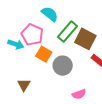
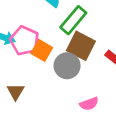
pink pentagon: (32, 35) -> (25, 41), moved
brown square: (85, 39) -> (81, 46), moved

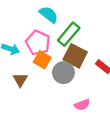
pink pentagon: (25, 41) -> (38, 43), moved
brown triangle: (15, 92) -> (20, 80), moved

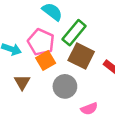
orange square: (42, 60) -> (46, 61), turned 30
gray circle: (63, 73) -> (65, 86), moved

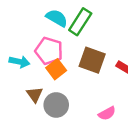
green rectangle: (74, 33) -> (80, 22), moved
gray circle: (65, 86) -> (56, 105), moved

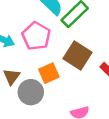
orange square: (56, 69) -> (49, 73), moved

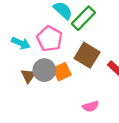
gray circle: (31, 92) -> (44, 70), moved

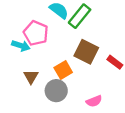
pink pentagon: (50, 39) -> (36, 33), moved
gray circle: (44, 70) -> (56, 91), moved

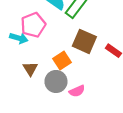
pink pentagon: (36, 33) -> (33, 25), turned 30
pink semicircle: (94, 101) -> (77, 91), moved

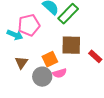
brown square: (84, 41) -> (71, 45), turned -30
pink semicircle: (77, 91) -> (60, 73), moved

